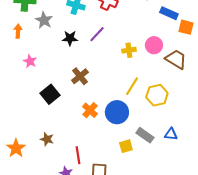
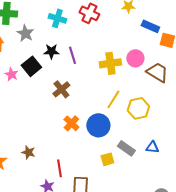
purple line: (97, 34) -> (72, 55), moved, turned -60
yellow cross: (129, 50) -> (110, 63), size x1.5
black square: (50, 94) -> (31, 66), moved

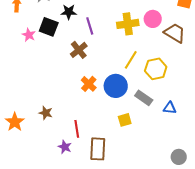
purple line: (72, 55) -> (90, 26), moved
black square: (31, 66) -> (49, 27), turned -30
gray rectangle: (126, 148) -> (144, 98), moved

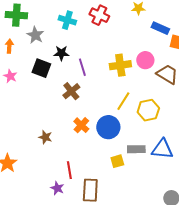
pink star: (29, 35) -> (10, 76), moved
gray rectangle: (144, 98) -> (136, 149), moved, turned -36
blue triangle: (170, 108) -> (162, 149), size x1.6
brown star: (46, 113) -> (45, 137), moved

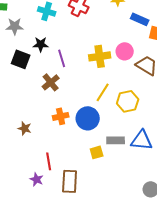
gray star: (35, 35) -> (15, 26), turned -30
orange cross: (81, 125) -> (61, 116), turned 35

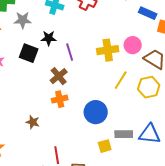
yellow line: (103, 92) -> (121, 80), moved
yellow hexagon: (128, 101) -> (149, 87), moved
orange cross: (61, 116) -> (60, 99), moved

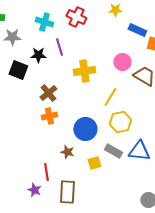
yellow cross: (108, 50) -> (84, 71), moved
purple line: (70, 52) -> (59, 47), moved
yellow hexagon: (149, 87) -> (120, 122), moved
brown star: (33, 122) -> (67, 152), moved
gray rectangle: (124, 134) -> (113, 151), turned 30

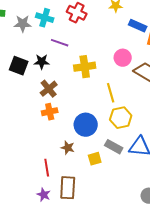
gray star: (12, 37) -> (23, 24), moved
purple line: (59, 47) -> (60, 43), turned -54
black star: (38, 55) -> (42, 62), moved
yellow line: (110, 97) -> (111, 93), turned -48
purple star: (34, 190) -> (44, 195), moved

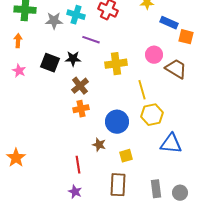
gray rectangle: (114, 147) -> (156, 189), moved, turned 54
brown rectangle: (68, 188) -> (118, 185), moved

